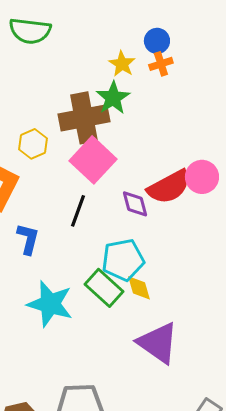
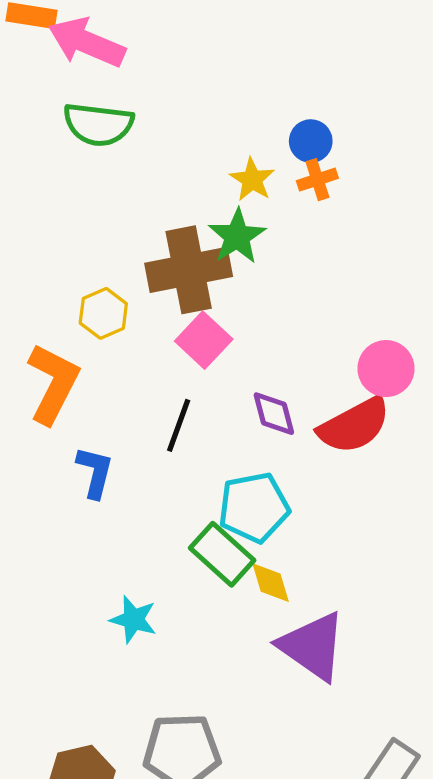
pink square: (93, 160) -> (204, 340), size x0.7
red semicircle: (169, 187) -> (354, 425), moved
yellow diamond: (139, 288) -> (271, 583), moved
cyan star: (50, 304) -> (133, 619), moved, size x0.6

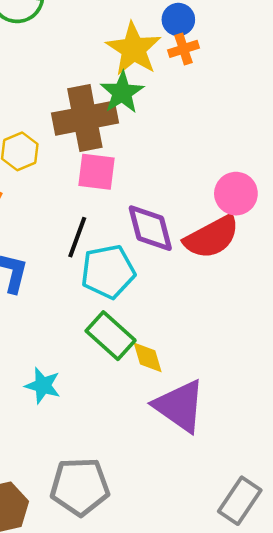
yellow star: (252, 180) -> (134, 49), size x1.6
pink square: (204, 340) -> (96, 172), turned -36
purple diamond: (274, 414) -> (150, 228), size x1.4
cyan pentagon: (254, 507) -> (108, 272), moved

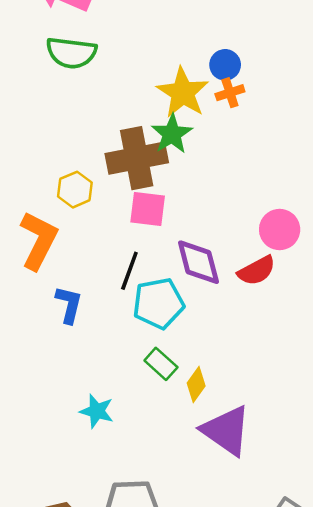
red semicircle: (212, 237) -> (257, 271), size x0.7
green rectangle: (111, 336) -> (161, 364), size x0.7
yellow diamond: (148, 357) -> (196, 384), turned 52

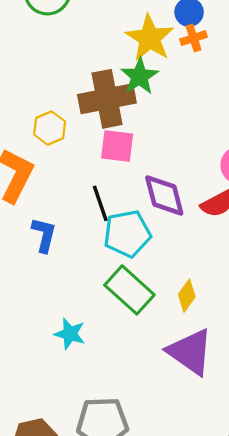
black line: (129, 271) -> (100, 203), turned -39
green rectangle: (161, 364) -> (129, 290), size x1.6
yellow diamond: (196, 384) -> (187, 296), moved

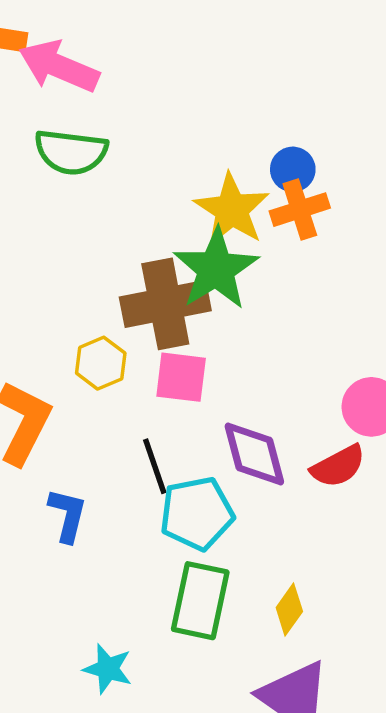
orange cross: (194, 38) -> (300, 210), size x1.4
green star: (140, 76) -> (216, 269), size x1.4
yellow hexagon: (50, 128) -> (101, 363), moved
green rectangle: (129, 290) -> (200, 601), turned 60

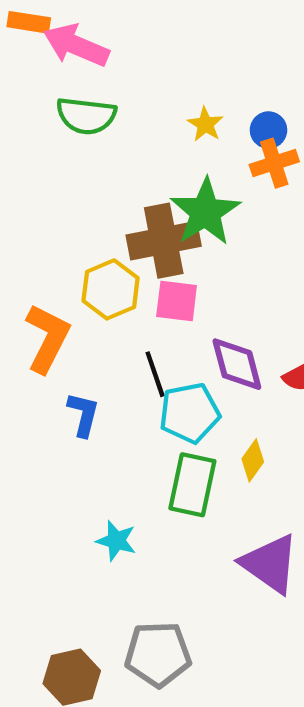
yellow star: (232, 210) -> (205, 124), moved, size x0.6
yellow hexagon: (101, 363) -> (111, 289), size x1.4
yellow diamond: (289, 609) -> (253, 460), moved

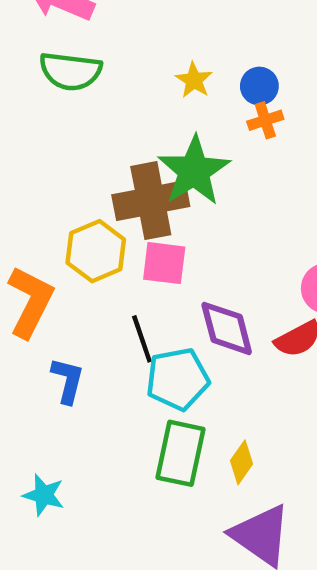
orange cross: (274, 163) -> (265, 120), size x0.7
yellow diamond: (253, 460) -> (242, 462), moved
cyan star: (116, 541) -> (44, 495), moved

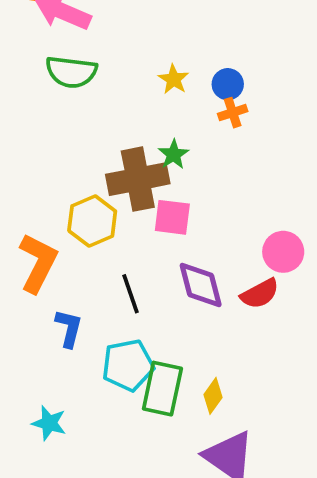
green star: (194, 171) -> (174, 154), size x0.5
pink square: (164, 263) -> (172, 217), moved
cyan pentagon: (178, 379) -> (128, 365), moved

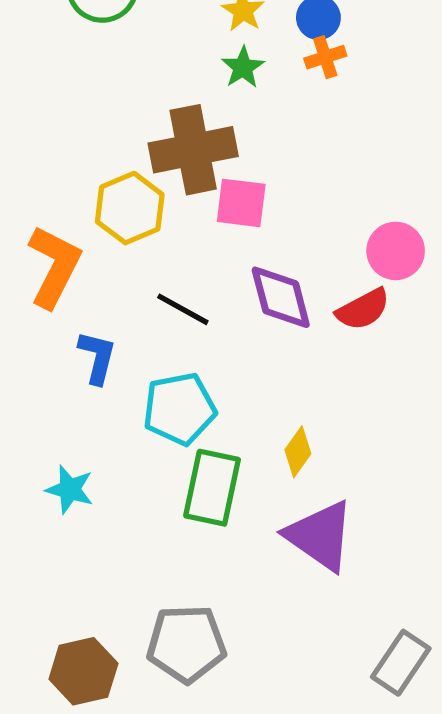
green star: (174, 154) -> (243, 67), moved
black line: (130, 294) -> (183, 309), turned -42
green rectangle: (162, 389) -> (212, 488), moved

